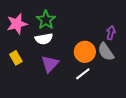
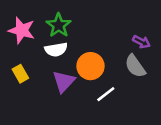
pink star: (17, 24) -> (22, 30), turned 30
purple arrow: (111, 33) -> (142, 42), turned 104
orange circle: (85, 52) -> (90, 66), moved

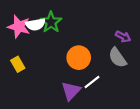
white semicircle: (56, 50) -> (35, 24), moved
purple triangle: (64, 81) -> (71, 91), moved

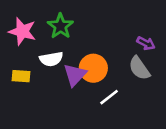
white semicircle: (35, 24) -> (51, 59), moved
yellow rectangle: (18, 64) -> (21, 76), turned -56
purple triangle: (71, 91) -> (75, 75), moved

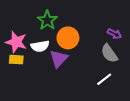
pink star: (22, 31) -> (16, 42), moved
orange circle: (93, 68) -> (68, 38), moved
white line: (109, 97) -> (104, 79), moved

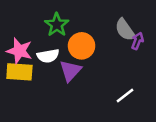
purple arrow: (114, 34) -> (137, 41), turned -96
gray semicircle: (109, 53) -> (125, 30), moved
yellow rectangle: (16, 60) -> (19, 72), size x1.5

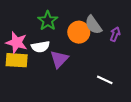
gray semicircle: (125, 30) -> (93, 25), moved
orange circle: (82, 46) -> (79, 32), moved
white line: (125, 96) -> (105, 80), turned 63

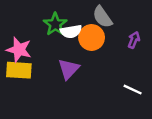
gray semicircle: (93, 25) -> (102, 17), moved
white semicircle: (40, 47) -> (71, 31), moved
white line: (105, 80) -> (133, 90), moved

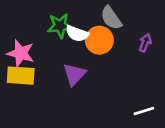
green star: (55, 24) -> (60, 26), turned 30
white semicircle: (71, 31) -> (77, 34), turned 30
white line: (133, 90) -> (144, 111), moved, turned -42

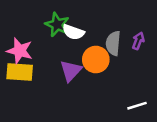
gray semicircle: (111, 18) -> (113, 43), moved, turned 40
green star: (60, 26) -> (57, 25), turned 30
orange circle: (99, 40) -> (96, 60), moved

